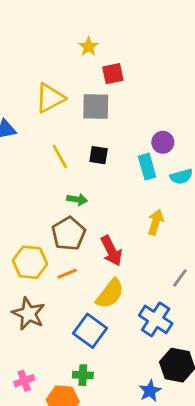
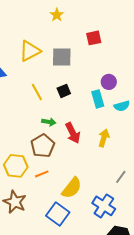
red square: (113, 74) -> (94, 38), moved
black square: (99, 155) -> (64, 91), turned -32
red arrow: (111, 251) -> (73, 133), moved

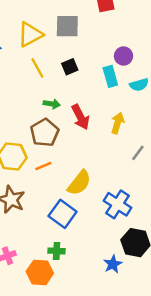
yellow triangle: (30, 51) -> (30, 34), moved
gray line: (121, 177) -> (138, 153), moved

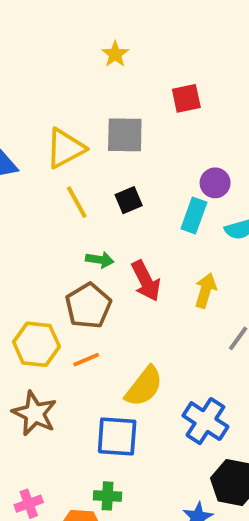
cyan rectangle: (110, 76) -> (194, 216), turned 36
blue square: (63, 214) -> (117, 436), turned -32

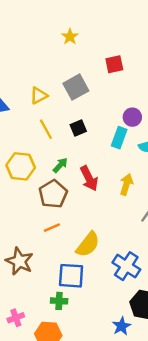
gray square: (125, 135) -> (76, 87), turned -30
yellow triangle: (65, 148) -> (39, 95), size x0.7
green arrow: (100, 260) -> (60, 165), turned -56
yellow hexagon: (36, 344) -> (21, 166), moved
green cross: (108, 496) -> (59, 301), moved

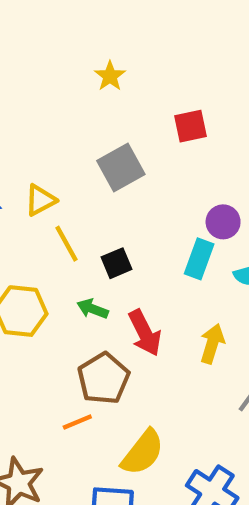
yellow triangle: (39, 95) -> (40, 200), moved
black square: (78, 128) -> (116, 263), moved
green arrow: (60, 165) -> (93, 309), turned -112
brown pentagon: (53, 194) -> (103, 378), moved

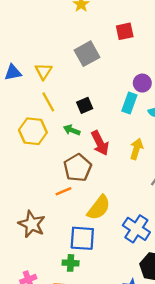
yellow triangle: (40, 200) -> (44, 71), turned -30
yellow line: (66, 244) -> (48, 102), moved

